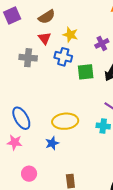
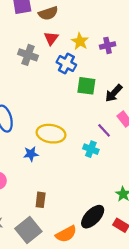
brown semicircle: (47, 17) -> (48, 13), moved
purple cross: (102, 43) -> (108, 45), moved

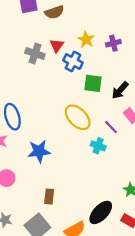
red triangle: (51, 38) -> (57, 46), moved
yellow ellipse: (51, 134) -> (78, 117), moved, turned 36
blue star: (31, 154) -> (39, 151), size x1.5

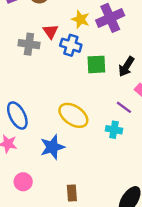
purple cross: (113, 43) -> (110, 18), size x1.6
yellow ellipse: (78, 117) -> (73, 115), moved

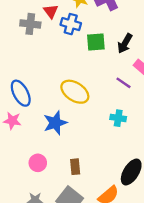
cyan cross: (114, 130) -> (118, 118), moved
pink circle: (23, 182) -> (38, 163), moved

